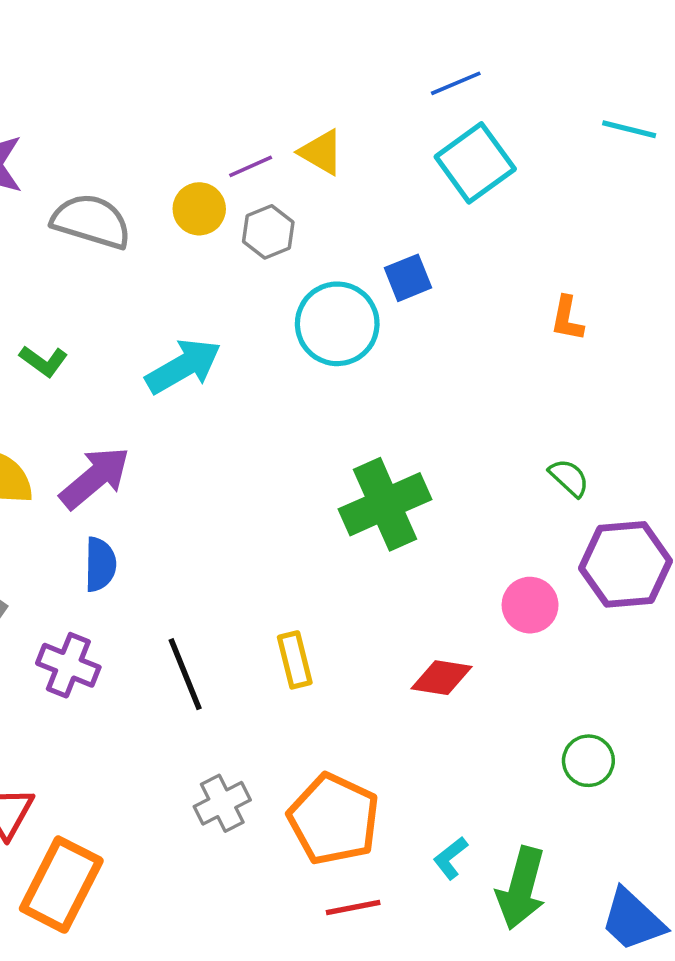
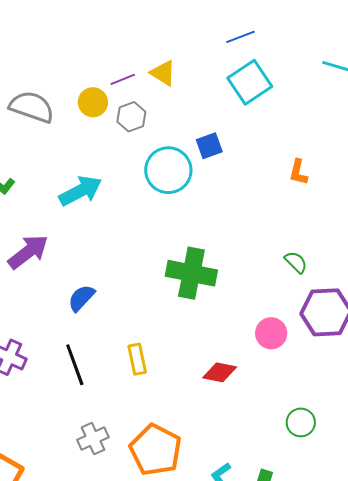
green cross: (385, 504) -> (191, 273), turned 33
blue semicircle: (100, 564) -> (81, 298), moved, turned -140

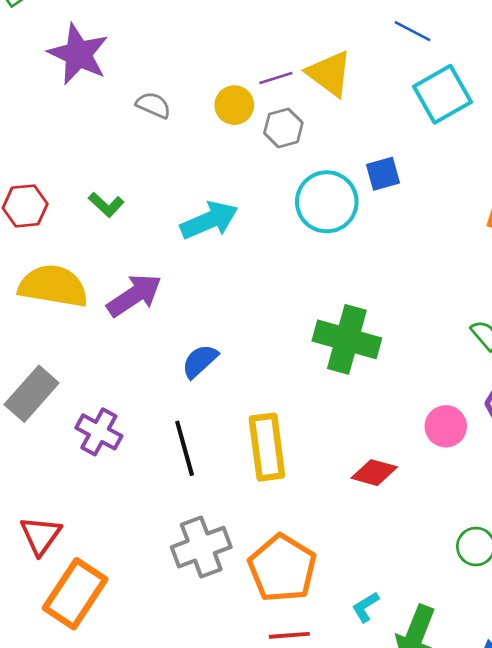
blue line: (241, 37) -> (413, 31), moved, turned 44
yellow triangle: (163, 73) -> (329, 73), size x1.4
gray semicircle: (32, 107) -> (153, 105), size x0.6
yellow rectangle: (137, 359) -> (267, 447), size x1.6
gray cross: (93, 439) -> (201, 547), size x1.4

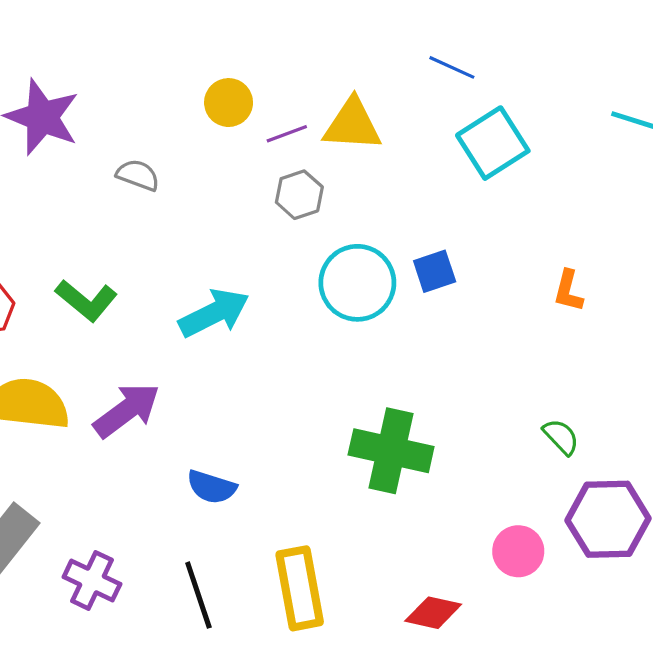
yellow triangle: (329, 73) -> (352, 125), turned -30
yellow circle: (234, 105) -> (229, 103), moved
blue square: (383, 174) -> (435, 271), moved
green L-shape: (106, 205) -> (86, 300), size x1.4
blue semicircle: (200, 361) -> (212, 487), turned -117

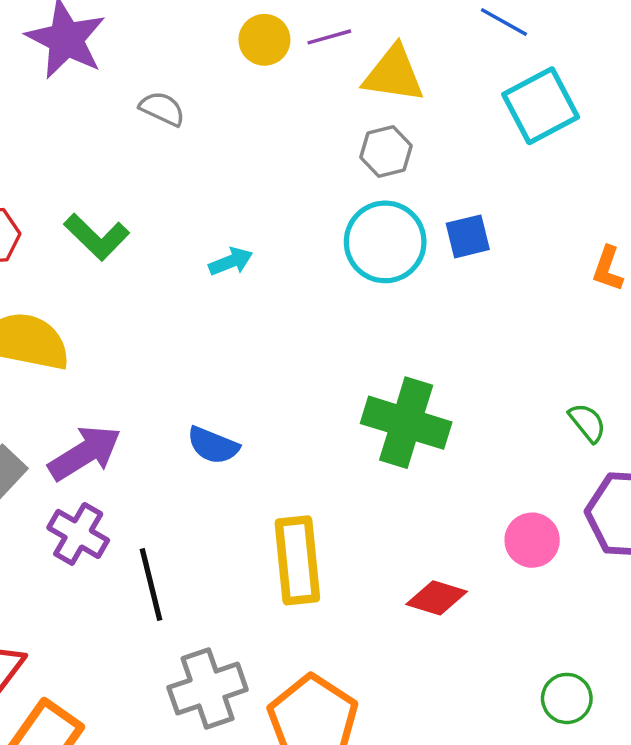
purple line: (287, 134) -> (329, 37), moved
gray hexagon: (299, 195) -> (386, 151), moved
cyan arrow: (214, 313) -> (231, 261), size x0.6
purple arrow: (127, 410) -> (85, 453), moved
black line: (198, 595) -> (151, 585), moved

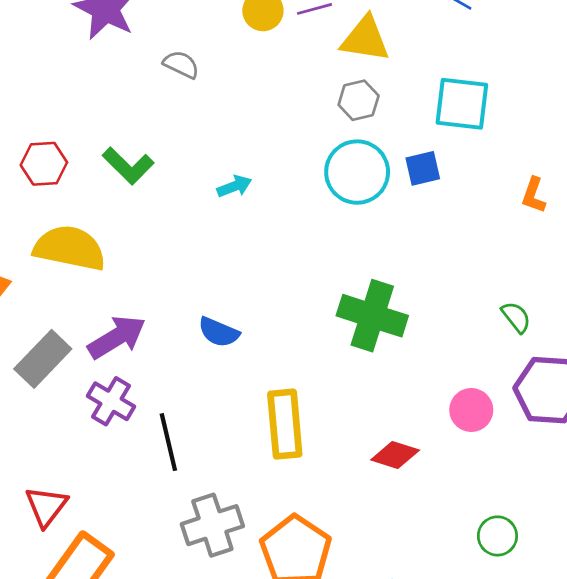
cyan square: (541, 106) -> (462, 104), moved, turned 34

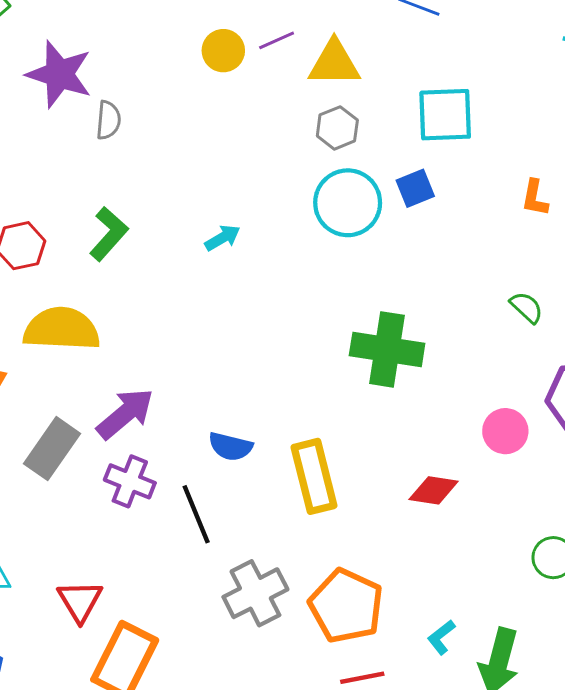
gray semicircle: (181, 64) -> (108, 120), moved, turned 78
green L-shape: (128, 166) -> (109, 234), turned -84
green semicircle: (516, 317) -> (526, 307), moved
blue semicircle: (219, 332) -> (230, 446), moved

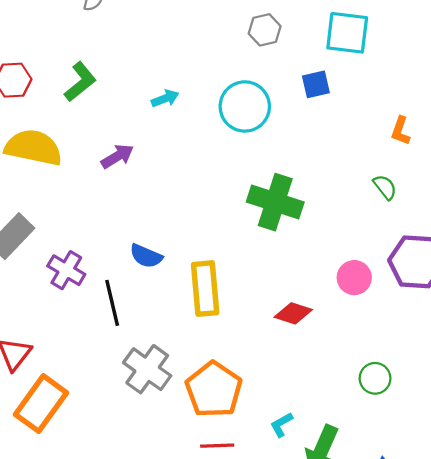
orange L-shape: (535, 198) -> (400, 131), moved
cyan circle: (348, 203) -> (245, 106), moved
purple arrow: (125, 414) -> (117, 156), moved, size x0.7
gray cross: (255, 593) -> (147, 369), turned -36

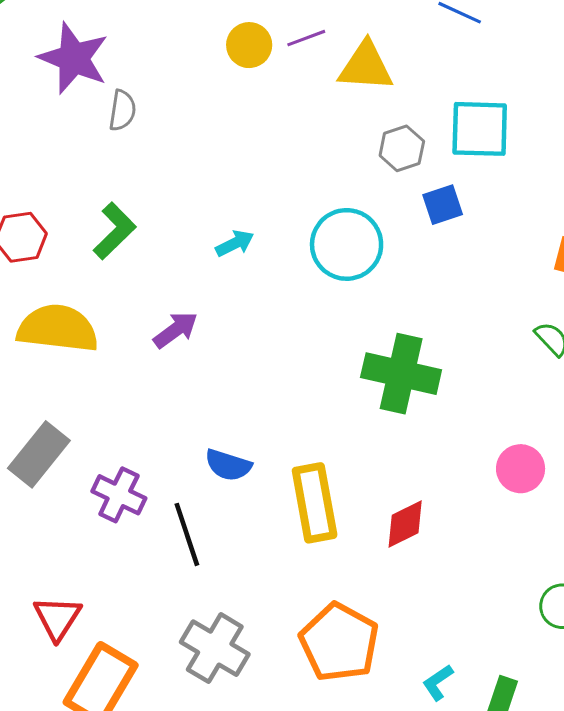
gray hexagon: (265, 30) -> (402, 148), moved
red diamond: (293, 313) -> (405, 524), moved, turned -39
gray cross: (147, 369) -> (215, 648), moved

